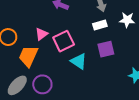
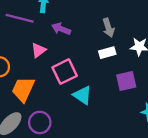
pink triangle: (41, 34) -> (39, 50), moved
purple square: (106, 49) -> (126, 81), moved

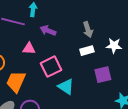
pink triangle: (39, 50) -> (29, 49), turned 40

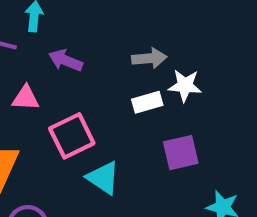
gray arrow: (88, 30) -> (149, 58), turned -77
white star: (114, 46) -> (185, 86), moved

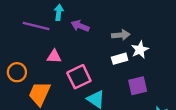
purple arrow: (65, 60) -> (80, 26), moved
white star: (185, 86) -> (140, 50), turned -30

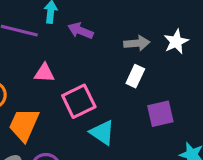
white star: (140, 50) -> (176, 42), moved
white rectangle: (120, 59) -> (135, 76), turned -49

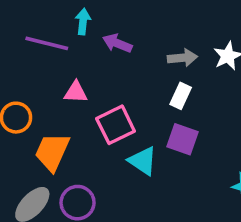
purple square: (160, 114) -> (182, 139), moved, turned 32

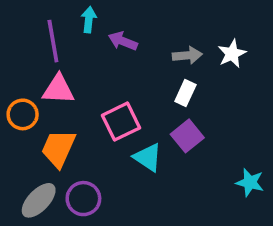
purple line: (47, 43) -> (53, 41), turned 66
pink triangle: (76, 92) -> (58, 89), moved, size x1.4
purple square: (182, 139) -> (187, 136), turned 32

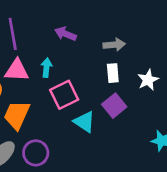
cyan arrow: (89, 20) -> (47, 68), moved
white star: (232, 54) -> (148, 80), moved
white rectangle: (185, 93) -> (113, 73), turned -30

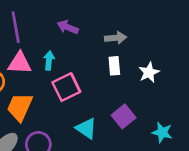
purple square: (114, 106) -> (124, 116), moved
cyan triangle: (84, 122) -> (86, 128), moved

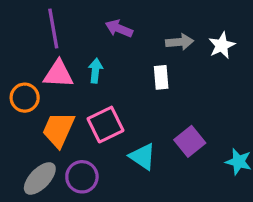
white rectangle: (114, 66) -> (161, 77), moved
white star: (149, 72) -> (222, 45), moved
pink square: (66, 87) -> (106, 125), moved

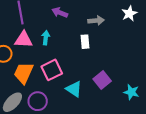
white star: (222, 45) -> (129, 13), moved

